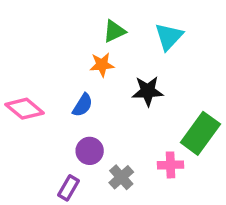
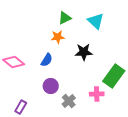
cyan triangle: (169, 37) -> (96, 21), turned -30
purple rectangle: (68, 188) -> (21, 107), moved

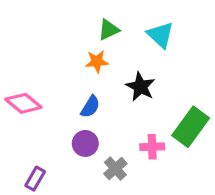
black star: (84, 52) -> (140, 87), turned 30
blue semicircle: (47, 60) -> (90, 107), moved
pink cross: (97, 94) -> (152, 147), moved

